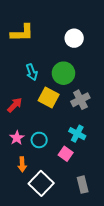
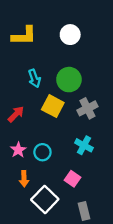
white circle: (74, 38) -> (70, 35), moved
pink square: (66, 154) -> (72, 179), moved
gray rectangle: (83, 185) -> (84, 211), moved

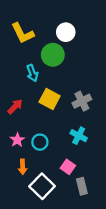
yellow L-shape: (24, 36) -> (23, 33), turned 65
green circle: (69, 80) -> (53, 55), moved
gray rectangle: (84, 211) -> (82, 186), moved

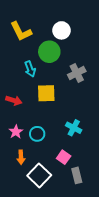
yellow square: (50, 99) -> (46, 93), turned -30
gray cross: (82, 101) -> (77, 73), moved
red arrow: (15, 107) -> (14, 100), turned 63

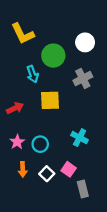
white circle: (61, 30) -> (85, 42), moved
red arrow: (14, 100) -> (15, 108), turned -42
white square: (39, 175) -> (47, 174), moved, size x0.6

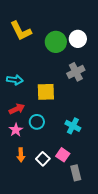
green circle: (53, 56) -> (56, 42), moved
cyan arrow: (33, 74) -> (15, 80), moved, turned -63
red arrow: (15, 108) -> (17, 109), moved
cyan circle: (40, 144) -> (37, 122), moved

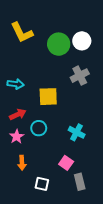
white square: (43, 159) -> (42, 184), moved, turned -32

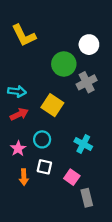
green circle: (59, 44) -> (64, 64), moved
yellow square: (48, 97) -> (52, 105), turned 36
red arrow: (18, 114) -> (19, 114), moved
white square: (42, 184) -> (44, 167), moved

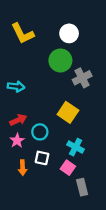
white circle: (89, 45) -> (69, 33), moved
yellow square: (52, 105) -> (68, 112), moved
red arrow: (19, 114) -> (18, 120), moved
cyan cross: (83, 144) -> (76, 147), moved

